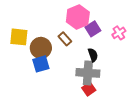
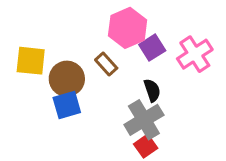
pink cross: (119, 33) -> (195, 54), size x1.5
gray cross: (88, 73) -> (144, 120), turned -35

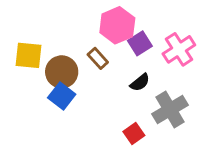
black semicircle: (152, 90) -> (140, 82), turned 70
blue square: (67, 105) -> (62, 96), turned -36
gray cross: (144, 120) -> (170, 110), moved

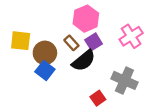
purple square: (140, 43) -> (94, 42), moved
black semicircle: (140, 82) -> (84, 61), moved, size x1.6
gray cross: (170, 110) -> (124, 80), turned -35

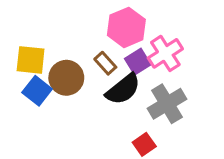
pink cross: (131, 36) -> (165, 53), moved
blue square: (45, 71) -> (37, 91), moved
gray cross: (124, 80) -> (167, 104), moved, turned 35

